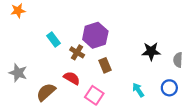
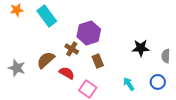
cyan rectangle: (53, 40) -> (47, 16), moved, size x1.5
brown semicircle: (46, 92) -> (46, 60), moved

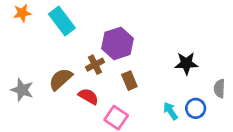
brown cross: (72, 49) -> (95, 65), turned 32
gray semicircle: (166, 56) -> (219, 88), moved
blue circle: (158, 82) -> (196, 108), moved

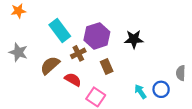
cyan rectangle: (62, 21) -> (60, 31), moved
black star: (186, 63) -> (134, 39), moved
gray star: (22, 90) -> (18, 52), moved

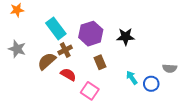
brown cross: (78, 53) -> (65, 50), moved
gray semicircle: (181, 73) -> (170, 68), turned -88
cyan arrow: (140, 92) -> (132, 78), moved

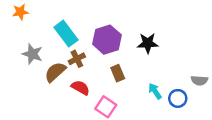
gray star: (17, 49) -> (32, 54), moved

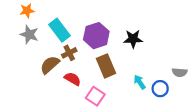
orange star: (20, 12) -> (27, 11), moved
gray star: (32, 54) -> (29, 34), moved
brown rectangle: (118, 73) -> (106, 66), size x1.5

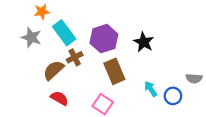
orange star: (27, 11) -> (42, 12), moved
black star: (133, 39) -> (144, 42), turned 30
red semicircle: (73, 79) -> (59, 98), moved

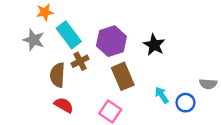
brown semicircle: (54, 70) -> (57, 75), turned -45

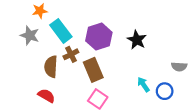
brown rectangle: (123, 76) -> (93, 70), moved
gray semicircle: (208, 84) -> (179, 67), moved
red semicircle: (64, 105) -> (46, 96), moved

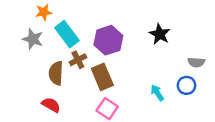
black star: (137, 40) -> (160, 34), moved
gray semicircle: (179, 67) -> (196, 62), moved
blue circle: (165, 91) -> (186, 85), moved

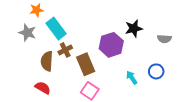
black star: (160, 34) -> (134, 28), turned 30
purple hexagon: (108, 40) -> (111, 45), moved
gray semicircle: (196, 62) -> (164, 39), moved

